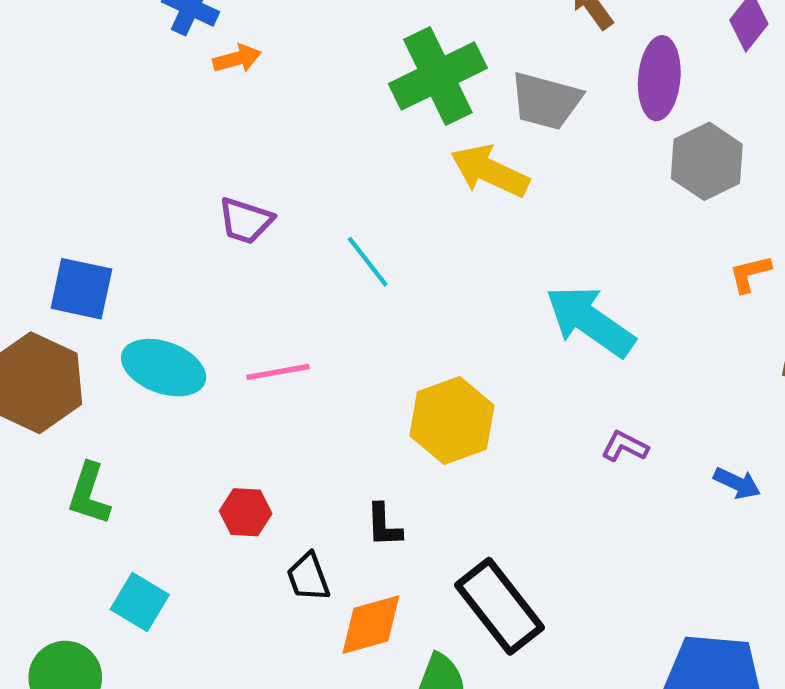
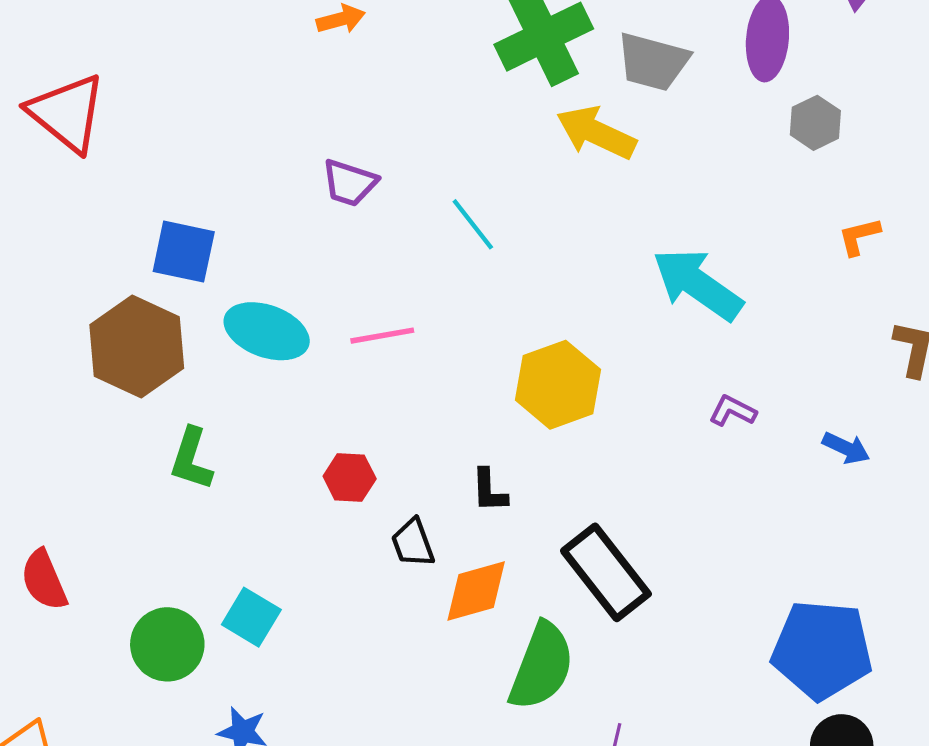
gray hexagon: (707, 161) -> (815, 123), size x0.7
cyan square: (140, 602) -> (251, 617), moved

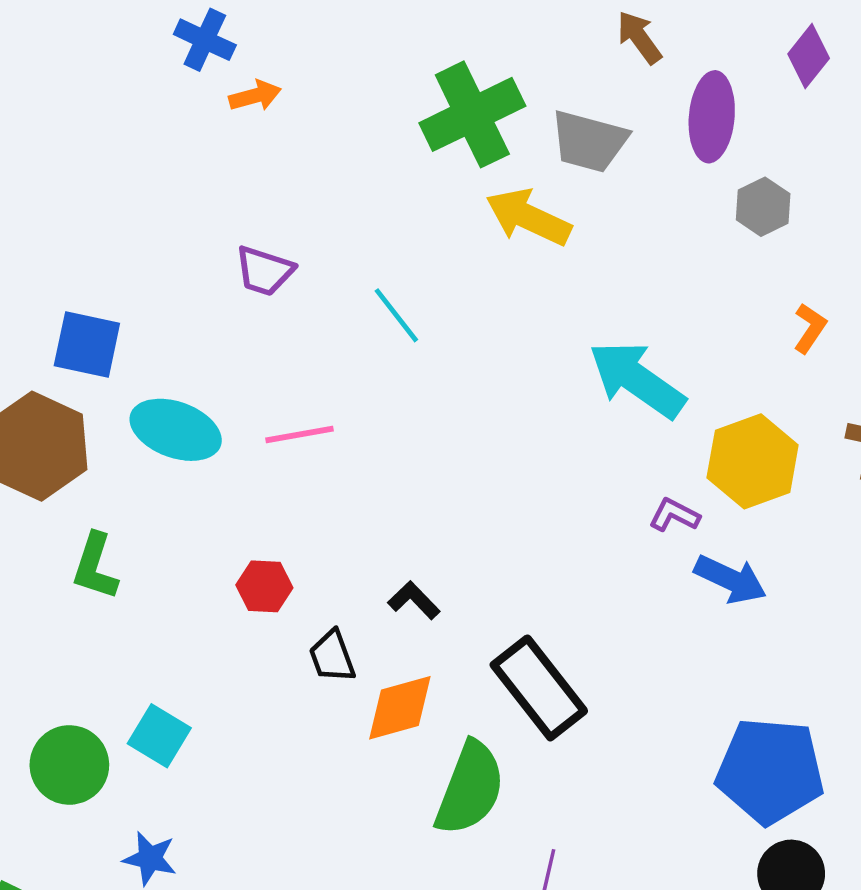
orange L-shape: (859, 236) -> (810, 328), turned 138
yellow hexagon: (558, 385) -> (753, 461), moved
blue arrow: (846, 448) -> (730, 579), moved, size x1.4
black L-shape: (489, 491) -> (414, 600), turned 138

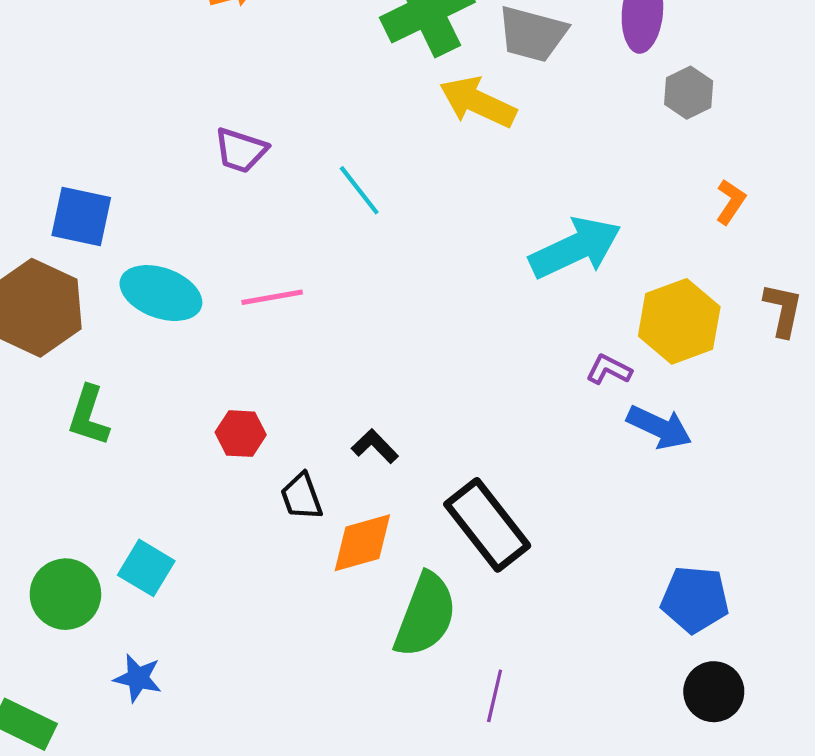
cyan arrow: (637, 380) -> (575, 248), turned 120
blue pentagon: (770, 771) -> (695, 599), size x0.7

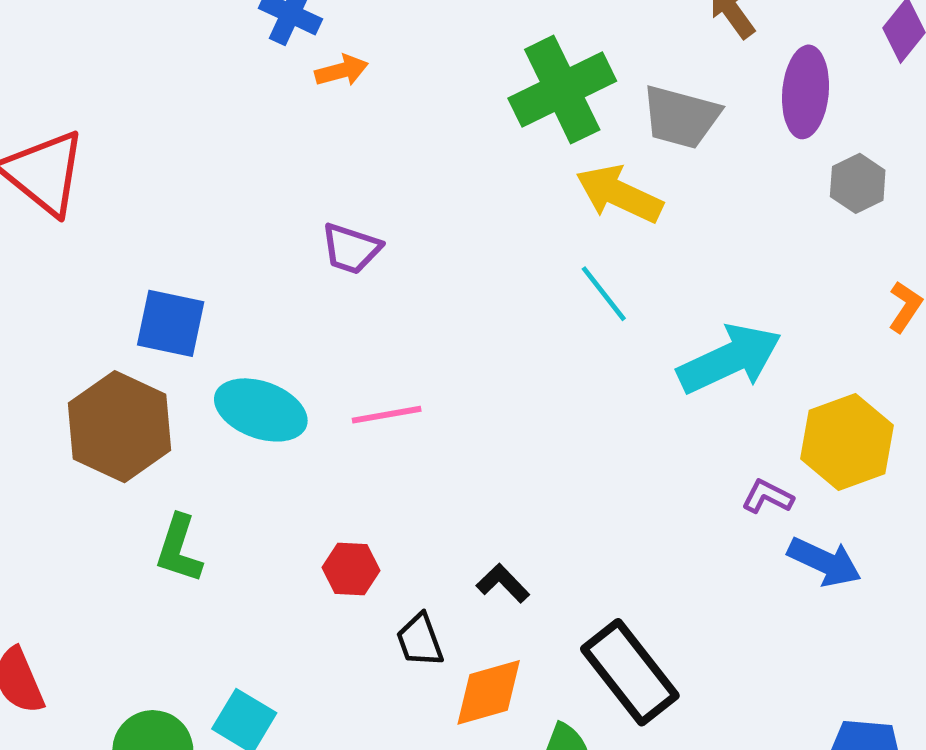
cyan line: (359, 190) -> (604, 294), moved

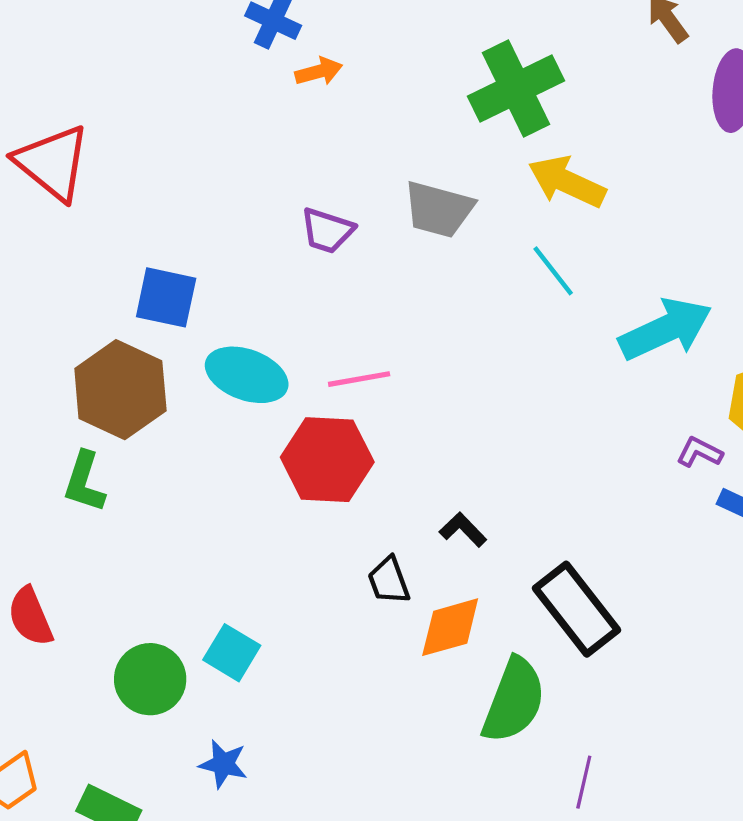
gray trapezoid: (681, 117) -> (439, 209), moved
green L-shape: (179, 549) -> (84, 482), moved
red hexagon: (351, 569) -> (327, 460), moved, size x1.8

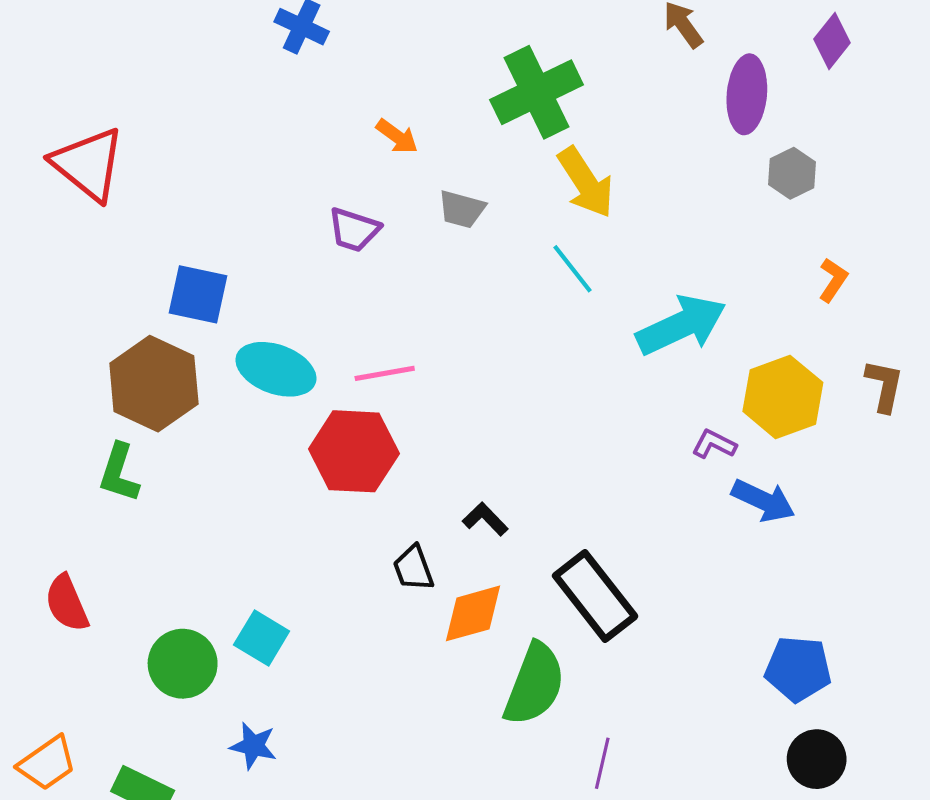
orange arrow: (319, 72) -> (397, 136), moved, turned 51
yellow arrow: (567, 182) -> (586, 183), turned -148
gray trapezoid: (439, 209) -> (462, 209), size x0.7

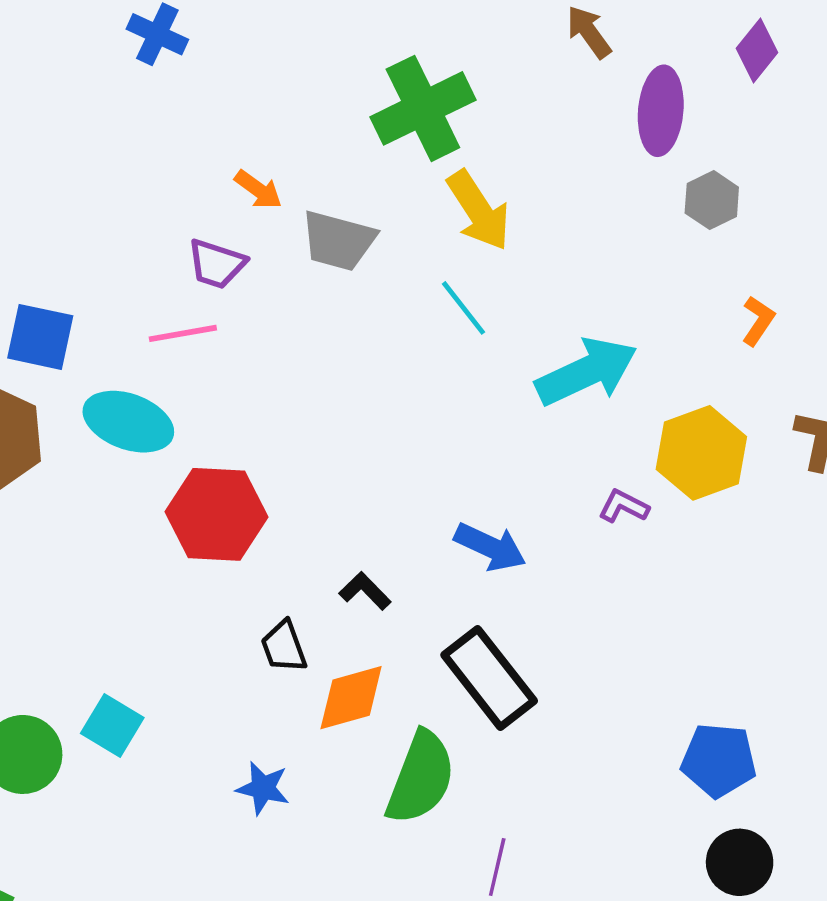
orange arrow: (397, 136) -> (258, 190), moved
gray trapezoid: (462, 209) -> (338, 241), size x1.4
pink line: (385, 373) -> (183, 333), moved
blue arrow: (763, 501) -> (490, 547), moved
blue star: (253, 746) -> (263, 788), moved

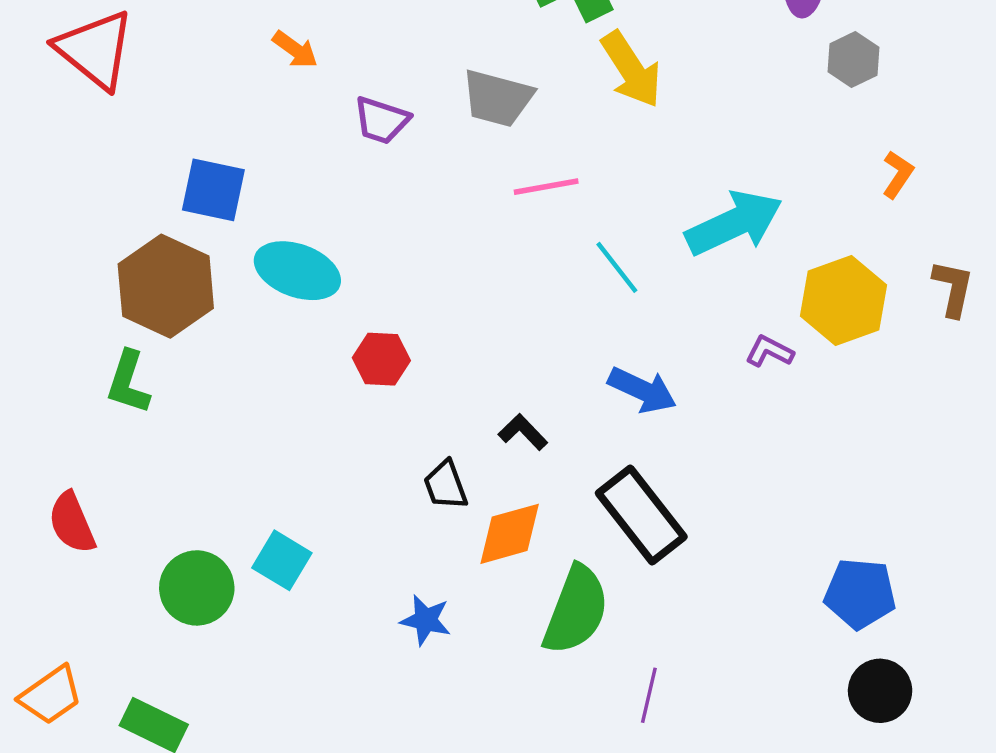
orange arrow: (258, 190) -> (295, 50), moved
cyan line: (464, 308) -> (617, 267), moved
pink line: (183, 333) -> (546, 187), moved
red hexagon: (217, 514) -> (381, 359), size x0.6

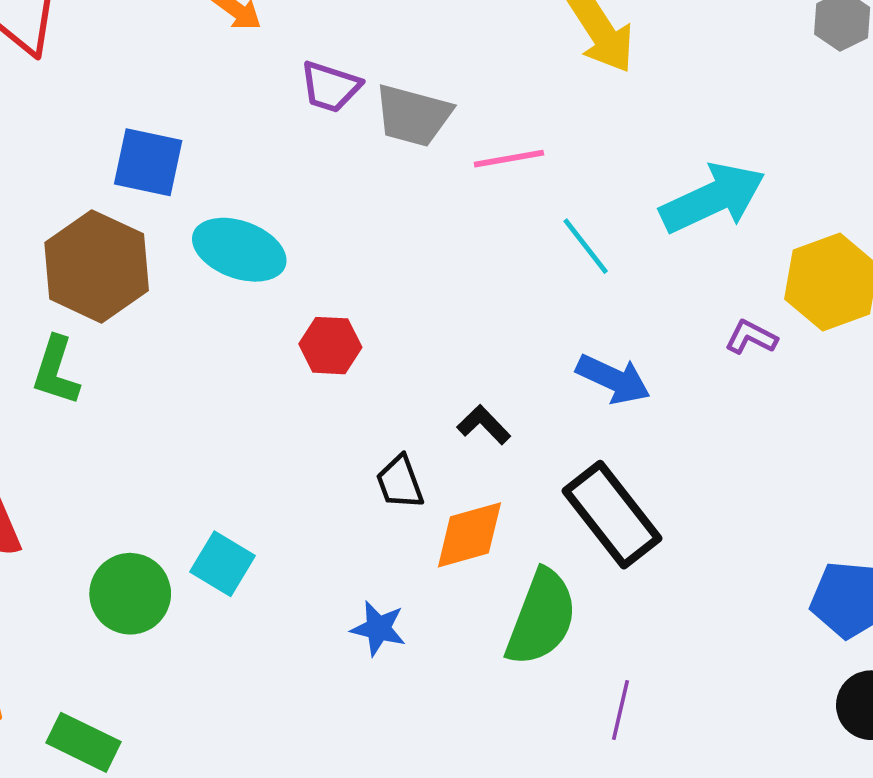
gray trapezoid: (497, 98) -> (413, 115), moved

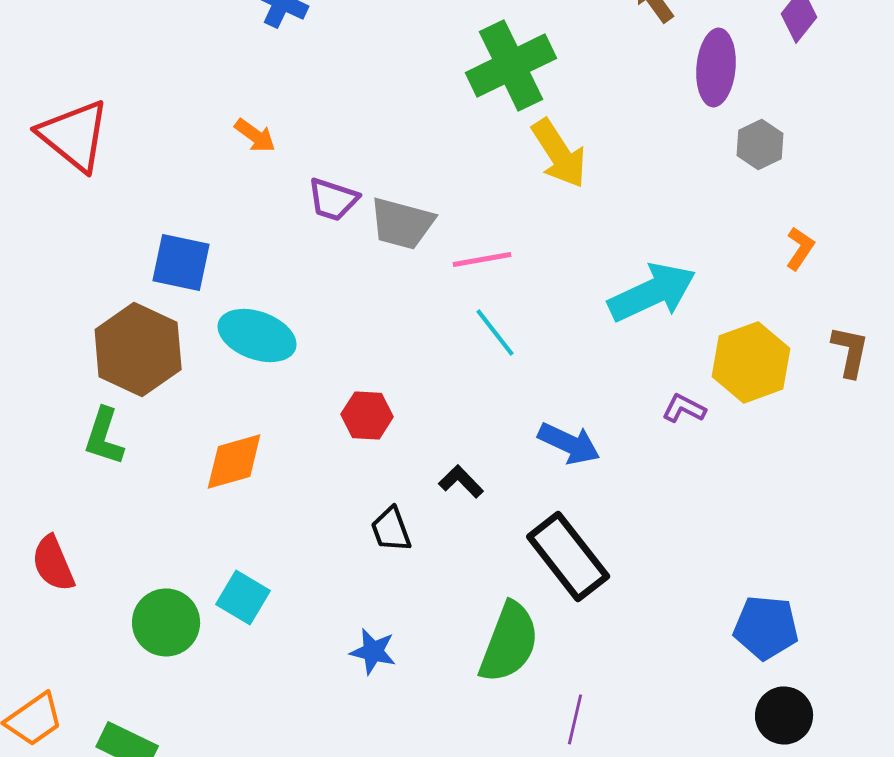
cyan line: (586, 246) -> (495, 332), moved
red hexagon: (330, 346) -> (367, 415), moved
orange diamond: (469, 535) -> (234, 461), moved

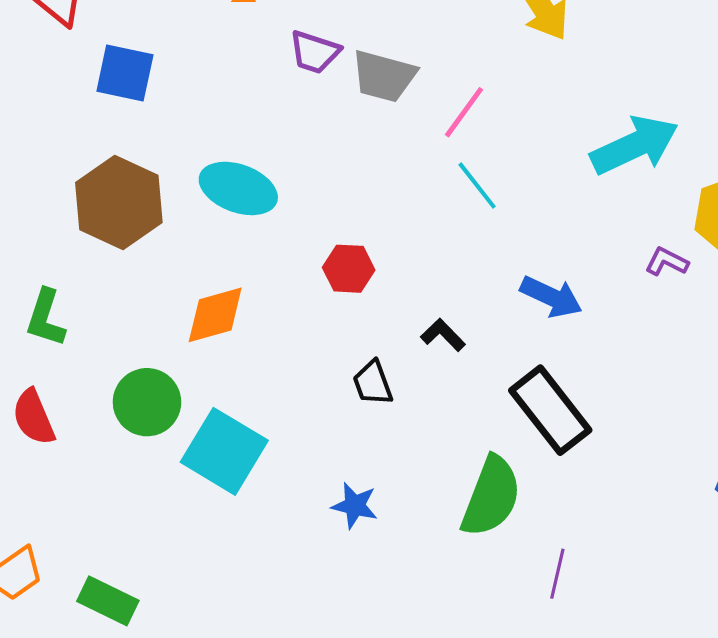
pink line: (482, 259) -> (464, 112), turned -44
blue square: (181, 262) -> (125, 73), moved
green L-shape: (104, 436) -> (46, 318), moved
cyan square: (243, 597) -> (224, 451), size x1.6
green circle: (166, 622) -> (147, 402), moved

